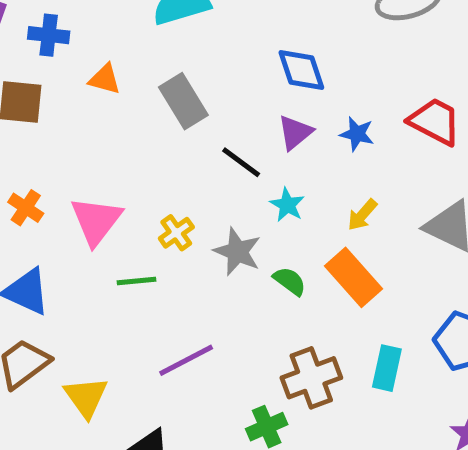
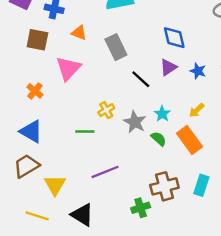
cyan star: (287, 205) -> (162, 114), moved
pink triangle: (96, 221) -> (68, 68), moved

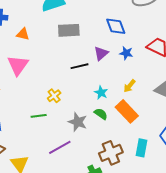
blue diamond: (174, 38) -> (116, 26), moved
gray rectangle: (116, 47) -> (69, 30), moved, turned -60
black line: (141, 79) -> (80, 66), turned -48
gray star: (135, 122) -> (78, 122), moved

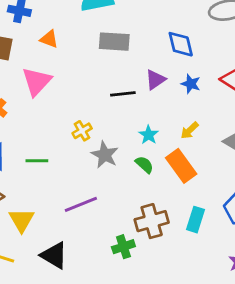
green line: (39, 116) -> (37, 161), moved
gray star: (78, 122) -> (105, 155), moved

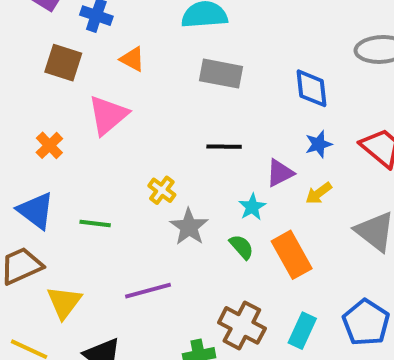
purple triangle: (155, 80) -> (280, 173), moved
blue star: (191, 84) -> (319, 144), turned 30
yellow arrow: (190, 130) -> (319, 193), moved
yellow cross: (82, 131) -> (162, 190), turned -30
brown cross: (152, 221) -> (242, 325), turned 36

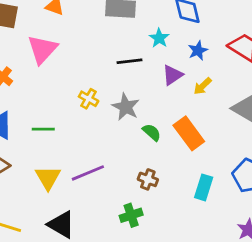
cyan star: (252, 207) -> (159, 38), moved
gray star: (189, 227) -> (126, 107), moved
yellow triangle: (64, 302) -> (48, 178), moved
brown cross: (242, 325) -> (148, 179), moved, size x0.6

